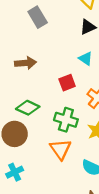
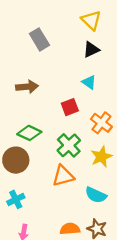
green cross: (66, 120) -> (69, 145), turned 30
orange triangle: (60, 149) -> (63, 176), turned 50

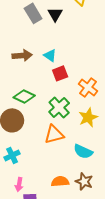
black triangle: (91, 50) -> (55, 14), moved, turned -35
cyan triangle: (89, 82) -> (50, 55), moved

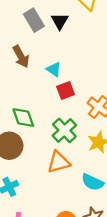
brown arrow: (22, 55) -> (21, 56), moved, turned 66
green diamond: (24, 96) -> (23, 118), turned 45

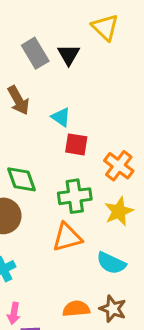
red square: (66, 91) -> (76, 144), turned 30
green cross: (64, 130) -> (75, 196), turned 35

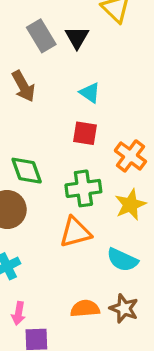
cyan triangle: (61, 117) -> (90, 93), moved

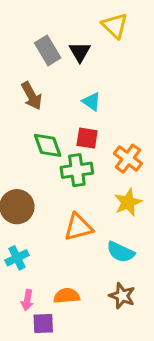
green diamond: (27, 171) -> (48, 145), moved
green cross: (83, 188) -> (77, 170), moved
orange semicircle: (85, 309) -> (67, 296), moved

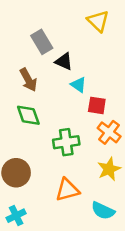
black triangle: (80, 52) -> (64, 61), moved, turned -36
red square: (87, 138) -> (97, 105), moved
green diamond: (48, 145) -> (28, 115), moved

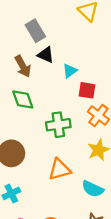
black triangle: (64, 61) -> (46, 55), moved
cyan triangle: (78, 85) -> (70, 71), turned 49

